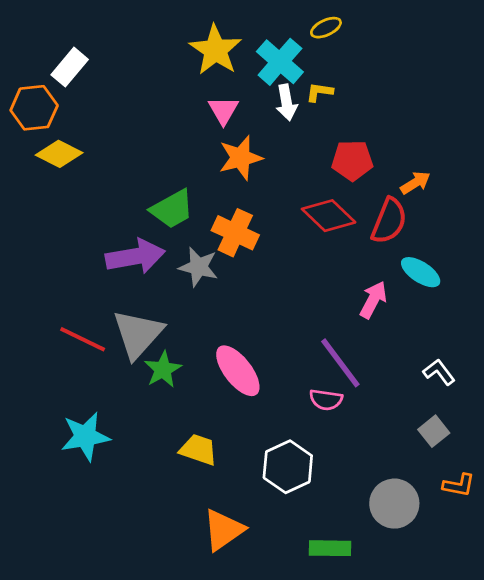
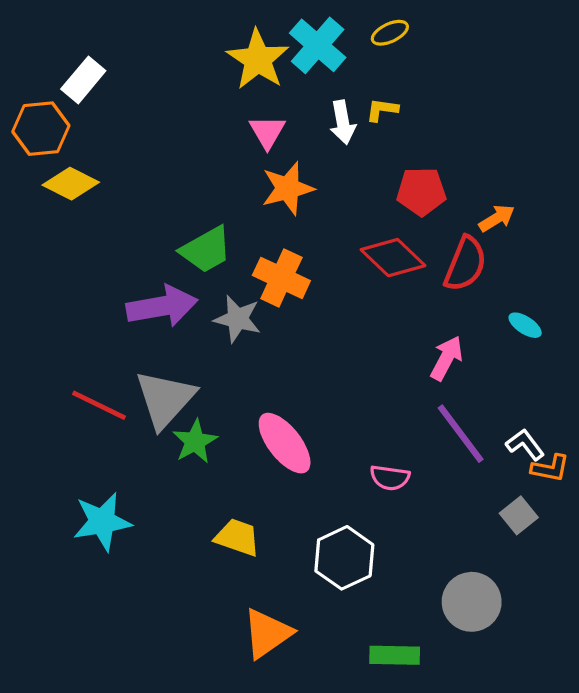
cyan cross: (280, 62) -> (318, 45), moved
cyan ellipse: (421, 272) -> (525, 325), moved, size x0.7
purple line: (340, 363) -> (461, 434), moved
orange L-shape: (459, 485) -> (550, 468), moved

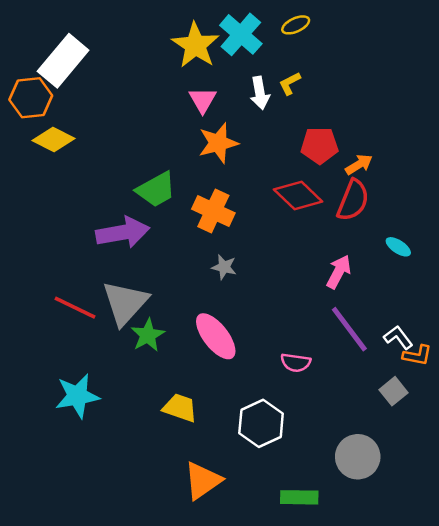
white rectangle: (83, 80) -> (63, 61), size x1.5
yellow L-shape: (382, 110) -> (290, 83), turned -35
orange arrow: (497, 218) -> (359, 164), moved
gray star: (237, 319) -> (224, 267), moved, size x0.7

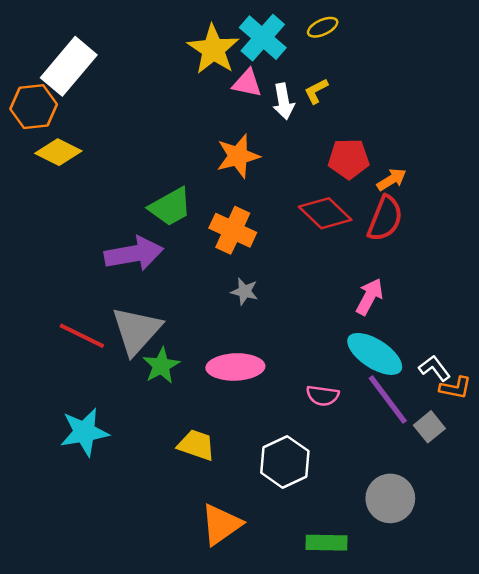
pink triangle: (203, 100) -> (247, 83), moved, turned -48
cyan ellipse: (398, 247) -> (375, 354), moved, size x2.0
purple line: (349, 329) -> (388, 399), moved
pink ellipse: (216, 336) -> (235, 367), turned -54

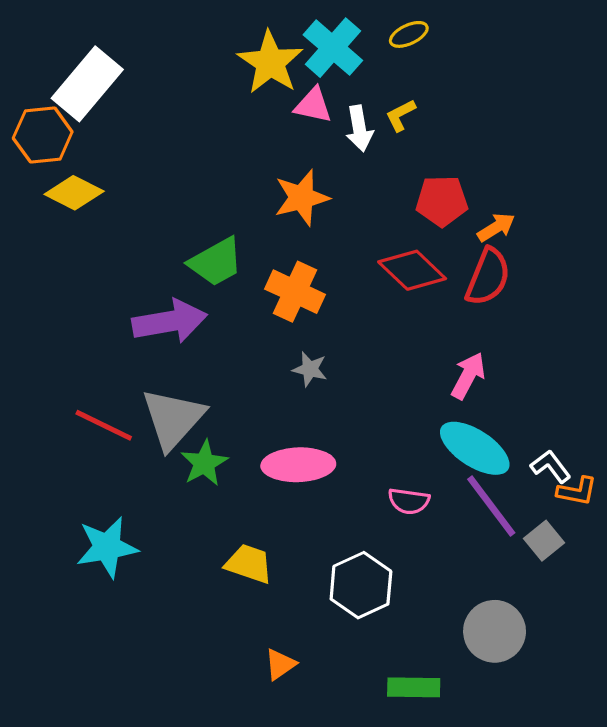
orange triangle: (221, 524) -> (280, 664), size x0.6

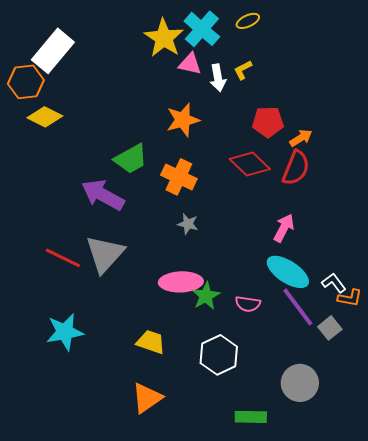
purple arrow: (170, 321) -> (103, 195), turned -141
green star: (204, 463) -> (206, 296), moved
orange triangle: (280, 664) -> (147, 398), moved, size x1.6

